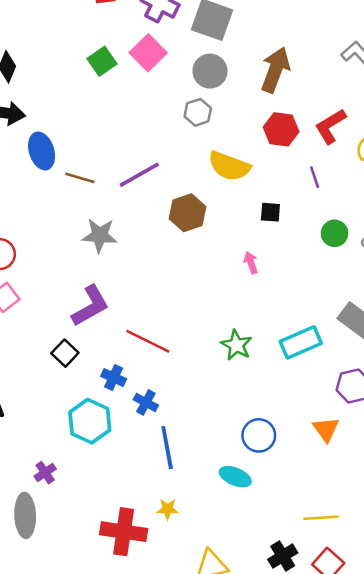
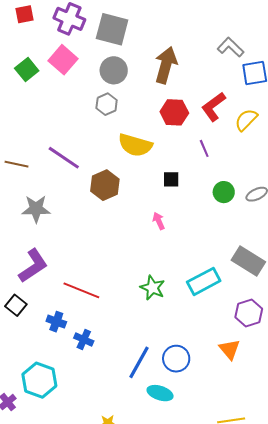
purple line: (139, 175) -> (64, 158), turned 68
cyan hexagon: (90, 421) -> (39, 380), moved
blue line: (167, 448) -> (139, 362), moved, turned 44

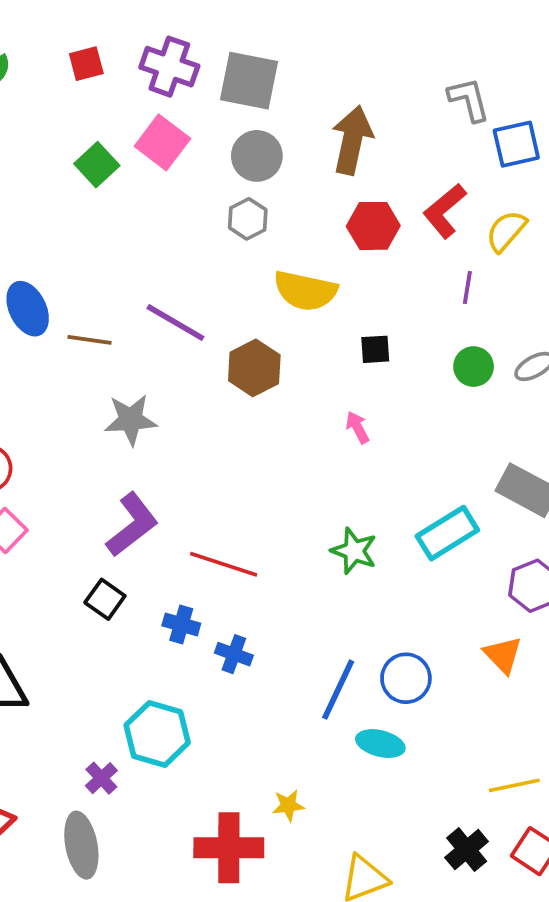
gray L-shape: (231, 47) -> (469, 100), turned 36
purple line: (204, 148) -> (467, 288), moved, turned 36

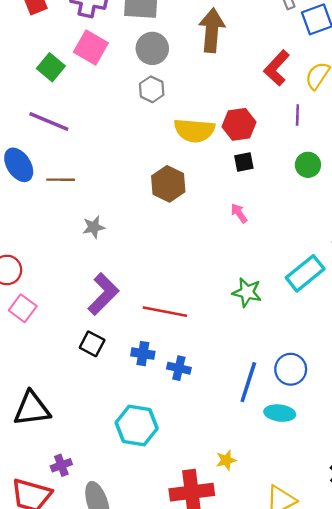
red hexagon: (373, 226) -> (239, 124), moved
purple line: (175, 322) -> (49, 122), moved
gray star: (131, 420) -> (94, 227), size x0.7
purple cross: (101, 778) -> (61, 465), moved, turned 30

